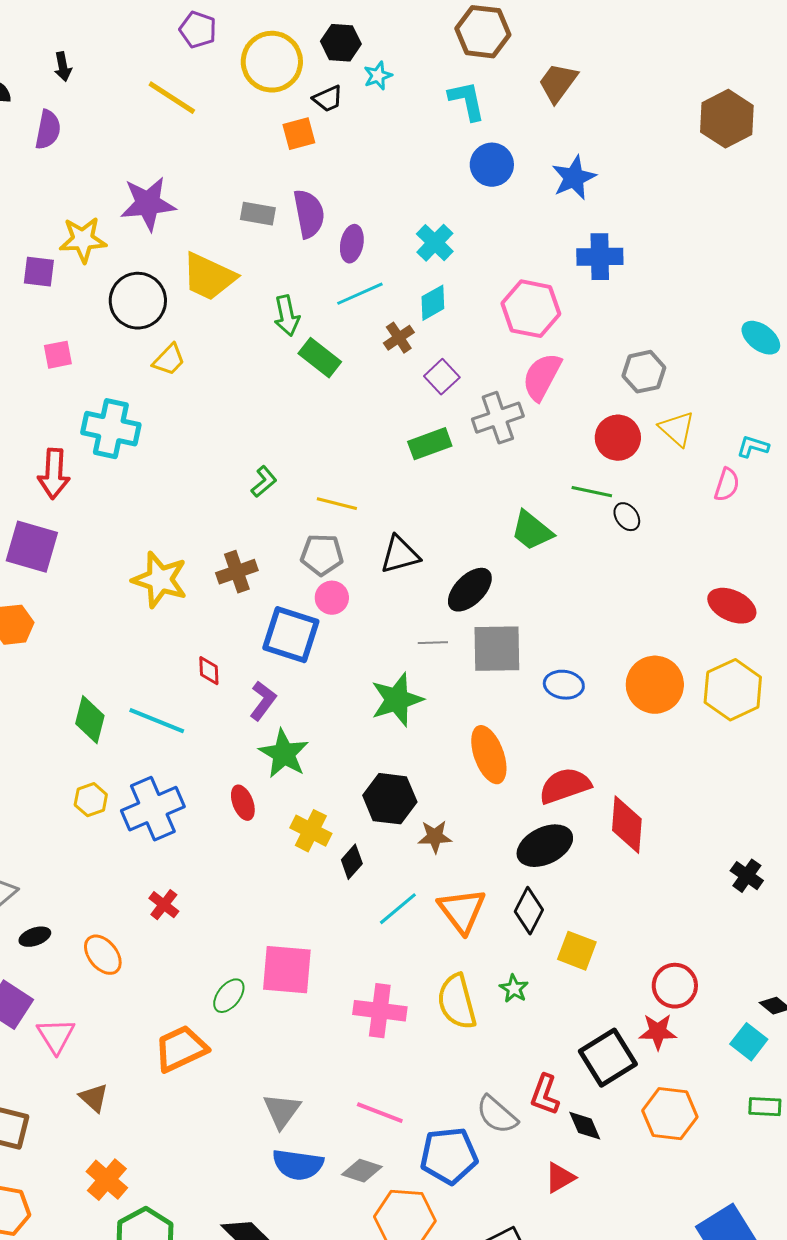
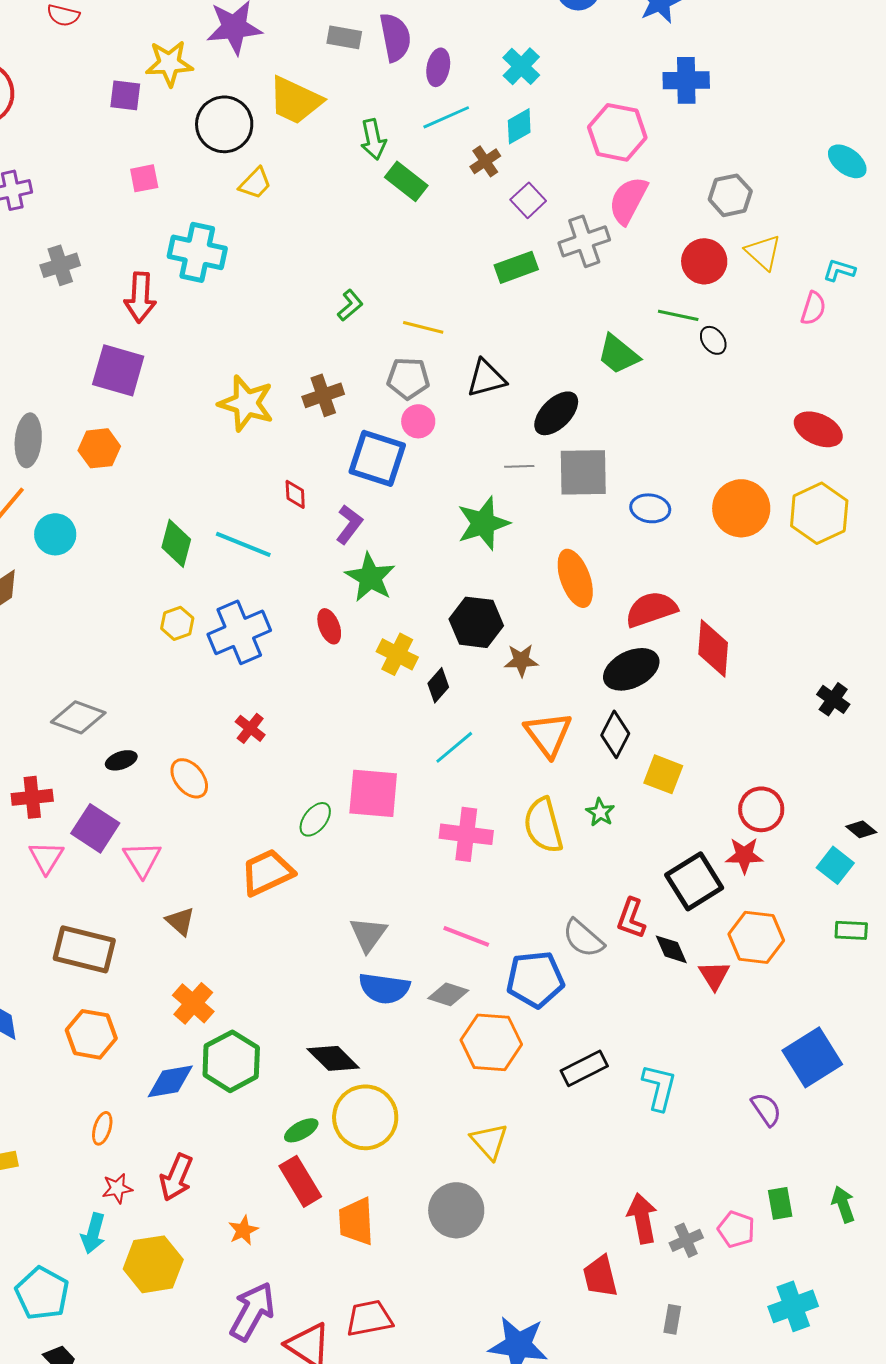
cyan line: (398, 909) -> (454, 747), moved
red triangle: (560, 1178) -> (714, 975), moved, turned -32

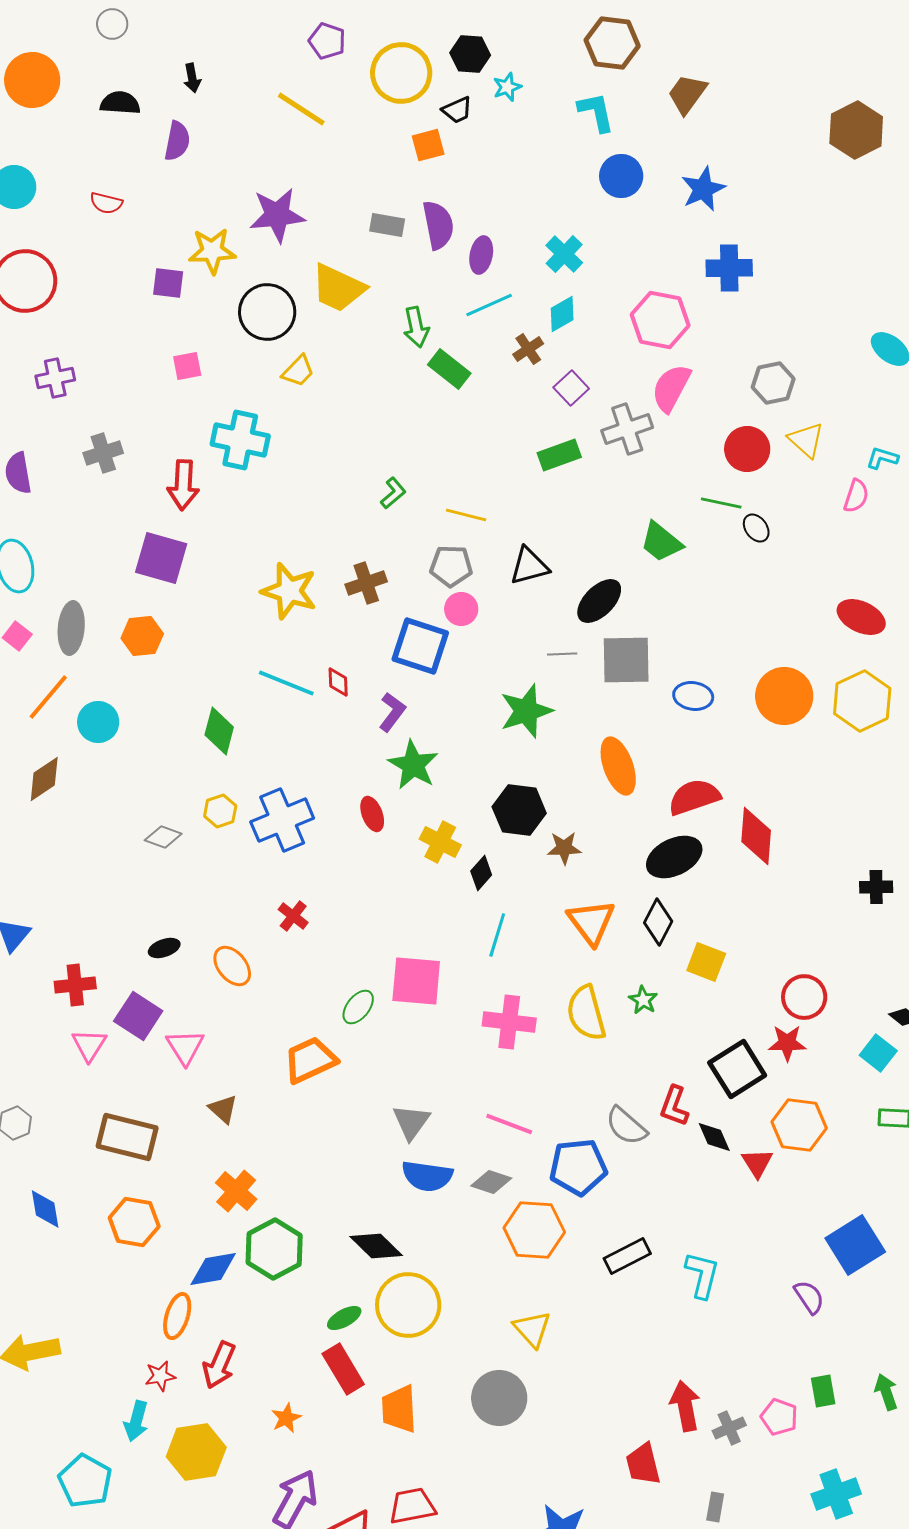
cyan line: (243, 544) -> (286, 683), moved
black cross: (833, 699) -> (876, 887), turned -36
gray diamond: (78, 717) -> (163, 837), moved, size x0.7
cyan line: (454, 747) -> (497, 935), turned -33
orange ellipse: (102, 1128) -> (177, 1316), moved, size x1.4

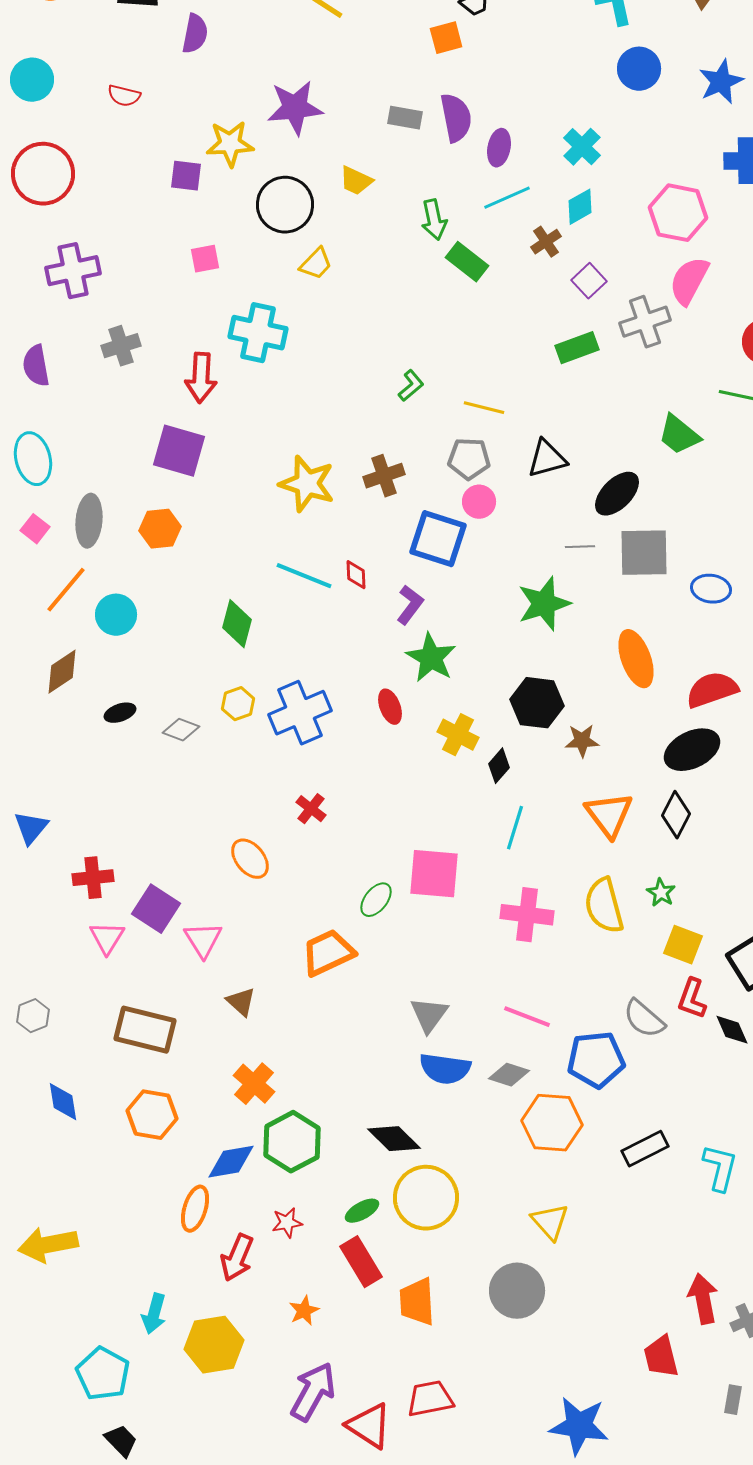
yellow trapezoid: (338, 288) -> (356, 181), size x0.6
purple cross: (55, 378) -> (73, 271), size x1.4
black ellipse: (164, 948) -> (120, 713), moved
yellow square: (706, 962) -> (683, 945), moved
red star: (160, 1376) -> (287, 1223), moved

